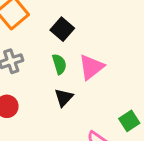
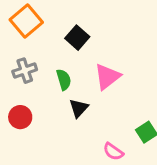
green semicircle: (59, 64) -> (64, 80), moved

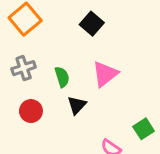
black square: (77, 38) -> (92, 24), moved
red circle: (20, 117) -> (31, 111), moved

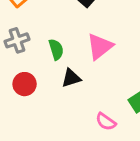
black triangle: (77, 105) -> (71, 78), turned 30

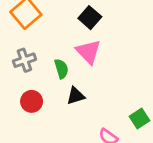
pink triangle: (100, 46) -> (88, 52), moved, turned -36

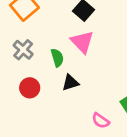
gray cross: (24, 60) -> (23, 50), turned -30

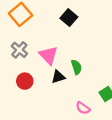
pink triangle: (82, 42) -> (48, 55), moved
green semicircle: (57, 58) -> (76, 67), moved

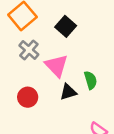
black square: (69, 18) -> (66, 26), moved
gray cross: (19, 50) -> (29, 50), moved

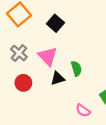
gray cross: (29, 50) -> (19, 53), moved

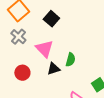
gray cross: (19, 53) -> (18, 37), moved
green semicircle: (76, 68) -> (70, 60), turned 32

